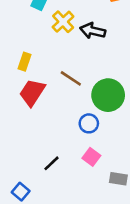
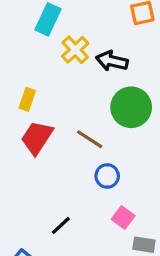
brown line: (71, 78) -> (90, 139), moved
green circle: (108, 95) -> (131, 107), moved
pink square: (91, 157) -> (123, 218), moved

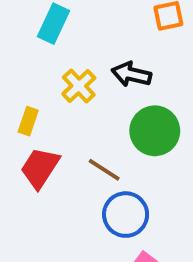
yellow cross: (75, 50) -> (79, 86), moved
blue circle: (107, 176) -> (126, 215), size x1.5

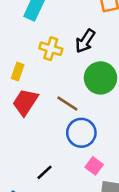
black arrow: (131, 74) -> (85, 41), turned -70
yellow cross: (79, 86) -> (51, 49), turned -30

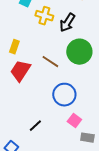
yellow cross: (51, 49) -> (44, 16), moved
brown line: (67, 103) -> (50, 62), moved

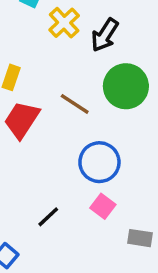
yellow cross: (44, 16) -> (64, 23), turned 30
pink square: (74, 121) -> (103, 206), moved

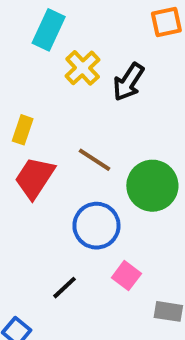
green circle: (126, 86) -> (152, 186), moved
blue circle: (99, 162) -> (96, 226), moved

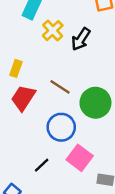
pink square: (126, 276) -> (80, 158), size x1.5

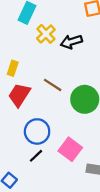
black arrow: (81, 39) -> (71, 42), turned 40
blue circle: (61, 127) -> (37, 131), moved

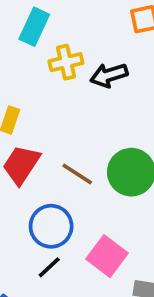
yellow cross: (46, 34) -> (66, 62), turned 30
brown line: (53, 85) -> (77, 174), moved

